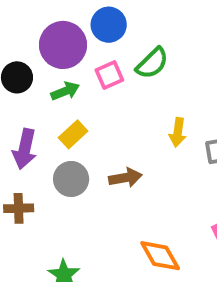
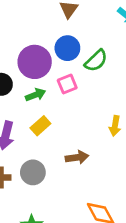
green semicircle: (152, 63) -> (96, 61), moved
gray circle: (71, 179) -> (33, 172), moved

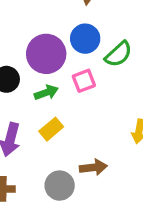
gray circle: (33, 172) -> (60, 186), moved

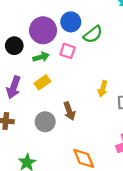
pink square: (84, 81) -> (68, 51), turned 35
brown arrow: (93, 167) -> (69, 111), turned 72

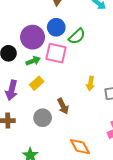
pink square: (68, 51) -> (56, 53), size x1.5

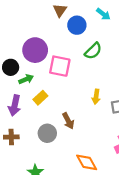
blue circle: (56, 27) -> (77, 25), moved
green semicircle: (77, 36) -> (93, 51), moved
green arrow: (33, 61) -> (26, 79), moved

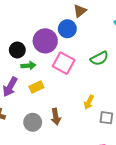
blue circle: (77, 25) -> (67, 29), moved

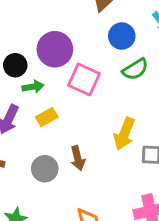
blue circle: (67, 29) -> (122, 36), moved
yellow arrow: (89, 102) -> (124, 134), size x1.5

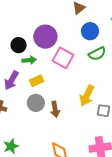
gray circle: (45, 169) -> (36, 103), moved

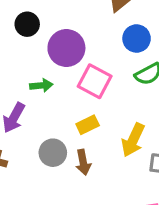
black circle: (19, 45) -> (27, 24), moved
yellow rectangle: (37, 81) -> (88, 125), moved

